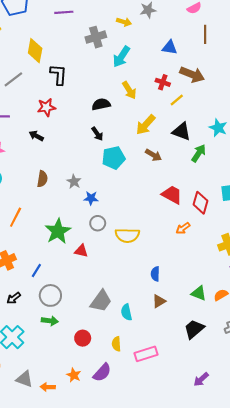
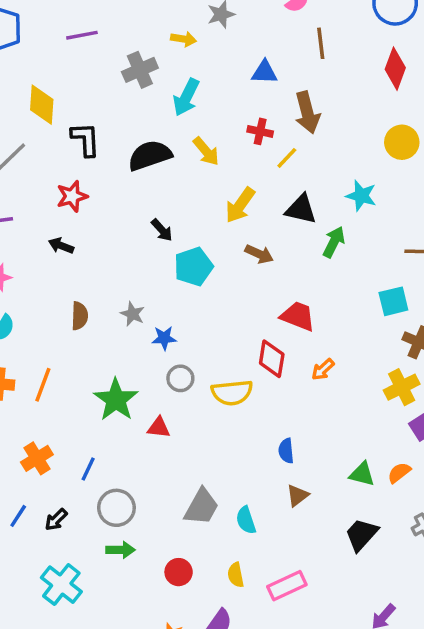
brown arrow: (192, 74) -> (307, 113), turned 60
black semicircle: (101, 104) -> (150, 155), moved, size x1.4
red diamond: (200, 203) -> (272, 359), moved

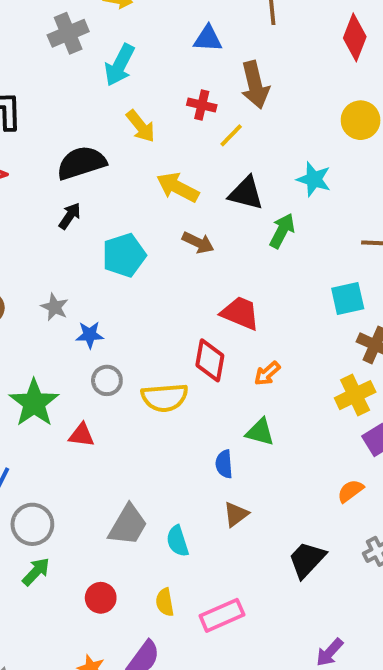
black semicircle: (150, 155) -> (81, 163), moved
yellow arrow: (240, 205) -> (178, 187), turned 81
black arrow: (162, 230) -> (70, 216), moved, turned -105
green triangle: (362, 474) -> (260, 432), moved
green arrow: (120, 550) -> (36, 572), turned -48

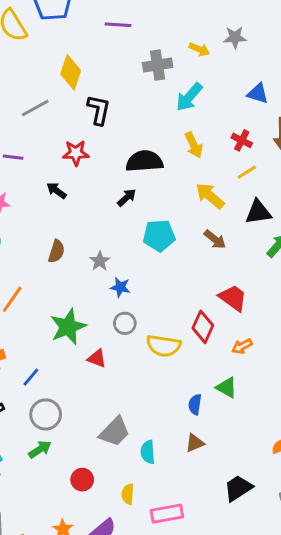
yellow line: (231, 135) -> (247, 172), moved
black triangle: (246, 193) -> (258, 212), turned -36

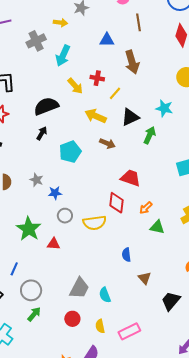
red cross: (242, 140) -> (97, 78), moved
green triangle: (227, 387) -> (157, 227), moved
brown triangle: (195, 443) -> (145, 278), moved, turned -32
red circle: (82, 480) -> (72, 319), moved

